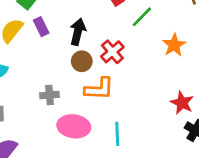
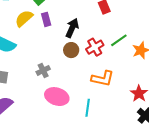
green line: (142, 17) -> (119, 40), moved
orange L-shape: (99, 89) -> (103, 78), moved
gray cross: (50, 95) -> (43, 70), turned -32

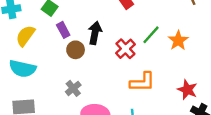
yellow semicircle: (24, 18) -> (25, 36), moved
brown circle: (71, 50) -> (76, 50), moved

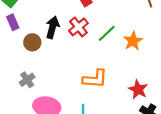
purple rectangle: (63, 30) -> (13, 22), moved
red cross: (125, 49) -> (78, 27), moved

